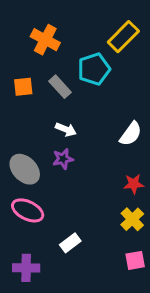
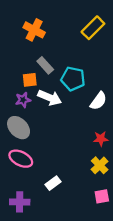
cyan pentagon: (94, 69) -> (73, 79), moved, turned 30
orange square: (23, 87) -> (30, 80), moved
white arrow: (66, 129) -> (50, 98), size x1.5
purple star: (63, 159) -> (23, 100), moved

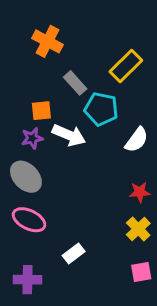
yellow rectangle: (93, 28) -> (126, 66), moved
gray rectangle: (45, 65) -> (75, 83), moved

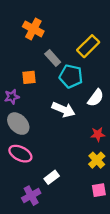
white arrow: (69, 135) -> (63, 110), moved
purple star: (32, 138) -> (12, 97), moved
purple cross: (27, 280) -> (31, 196), moved, turned -30

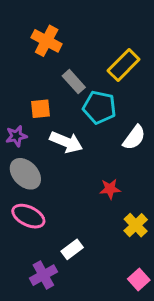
white arrow: (63, 110) -> (66, 142), moved
red star: (98, 134) -> (110, 189), moved
pink square: (99, 190) -> (139, 280), moved, turned -32

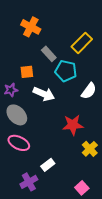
red star: (110, 189) -> (73, 125), size x1.5
pink square: (139, 280) -> (82, 188), moved

